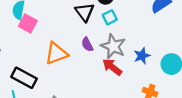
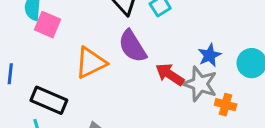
purple semicircle: (87, 44) -> (132, 46), size x1.6
gray star: (113, 46) -> (200, 84), moved

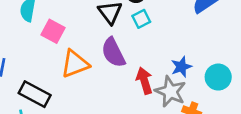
pink square: (47, 25) -> (53, 31), moved
red arrow: (170, 74) -> (144, 81), turned 35

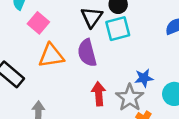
cyan square: (141, 19) -> (118, 29), size x1.5
red arrow: (144, 81) -> (99, 94), moved

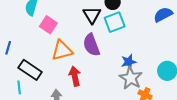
blue star: (144, 78) -> (129, 62), moved
red arrow: (99, 94) -> (75, 76), moved

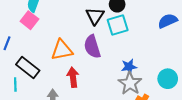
pink square: (48, 25) -> (29, 20), moved

